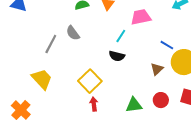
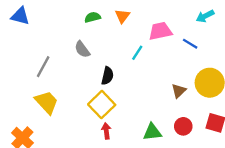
gray line: (51, 44) -> (43, 67), moved
blue line: (167, 45) -> (190, 44), moved
black semicircle: (117, 56) -> (107, 76), moved, turned -91

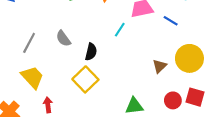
gray semicircle: (82, 49) -> (63, 38), moved
red circle: (183, 126) -> (173, 100), moved
red arrow: (106, 131) -> (48, 105), moved

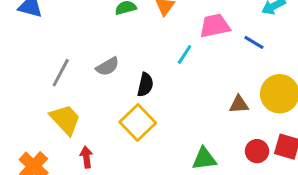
gray semicircle: (63, 38) -> (108, 67), turned -84
brown triangle: (160, 66) -> (239, 104), turned 40

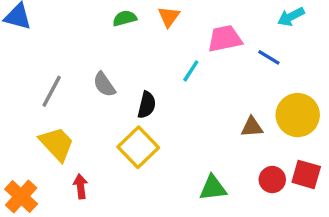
gray semicircle: (108, 67) -> (104, 84), turned 85

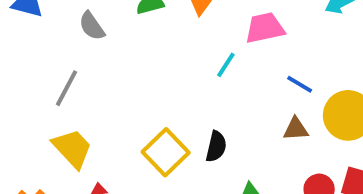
blue line: (269, 57) -> (300, 84), moved
gray semicircle: (104, 84) -> (92, 26), moved
black semicircle: (147, 105) -> (216, 146), moved

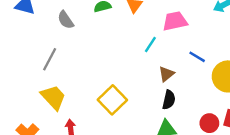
brown triangle: (296, 129) -> (166, 74), moved, turned -35
black semicircle: (216, 146) -> (169, 100), moved

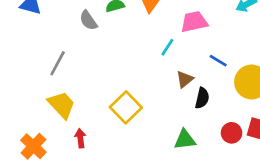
gray semicircle: (66, 20) -> (88, 20), moved
black semicircle: (169, 100) -> (202, 98), moved

